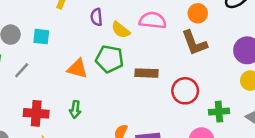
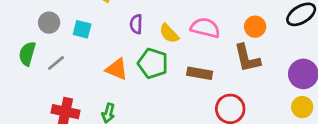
purple semicircle: (96, 17) -> (136, 24), moved
brown rectangle: (147, 73) -> (200, 73), moved

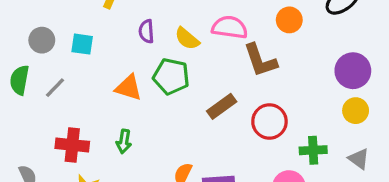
brown L-shape: (247, 58) -> (260, 60), moved
brown rectangle: (200, 73) -> (222, 106), moved, turned -40

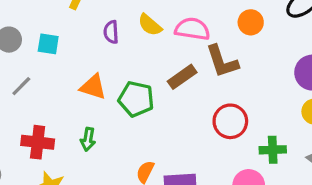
yellow semicircle: (187, 39) -> (150, 25), moved
green pentagon: (171, 76) -> (136, 99), moved
brown rectangle: (222, 106) -> (182, 77), moved

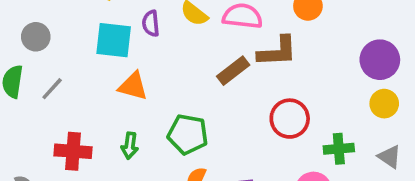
cyan square: (48, 44) -> (114, 40), moved, size x1.5
brown L-shape: (222, 61) -> (277, 51), turned -72
green pentagon: (136, 99) -> (188, 134), moved

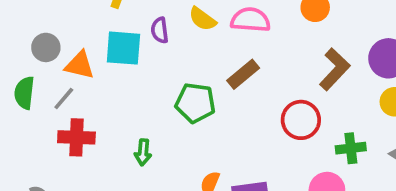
brown L-shape: (277, 51) -> (335, 69), moved, turned -42
orange triangle: (133, 86) -> (80, 65), moved
green pentagon: (188, 134) -> (195, 103), moved
red cross: (73, 151) -> (76, 137), moved

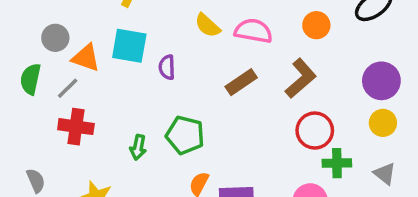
purple semicircle: (160, 30) -> (167, 67), moved
brown L-shape: (335, 69) -> (301, 78), moved
green pentagon: (195, 103) -> (185, 135), moved
red circle: (301, 120) -> (315, 131), moved

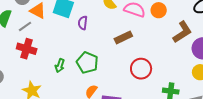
orange circle: (316, 25) -> (159, 10), moved
brown L-shape: (301, 78) -> (182, 32), moved
red circle: (315, 131) -> (141, 69), moved

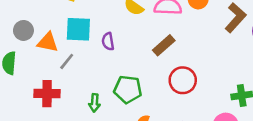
gray line: (25, 26) -> (67, 61), moved
red circle: (141, 69) -> (183, 80), moved

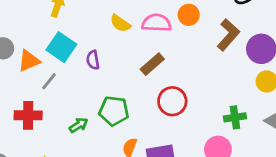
cyan square: (78, 29) -> (61, 47), turned 32
orange triangle: (48, 42) -> (29, 61), turned -35
green arrow: (95, 103) -> (79, 125), turned -126

